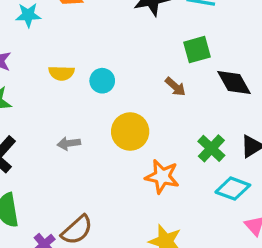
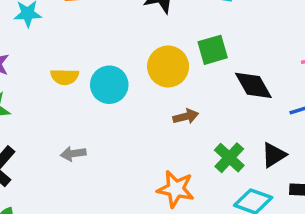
cyan circle: (102, 81) -> (109, 85), size x1.4
brown arrow: (175, 87) -> (186, 116), moved, turned -55
yellow circle: (130, 132) -> (168, 67), moved

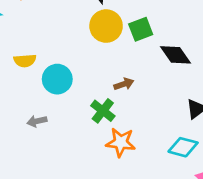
yellow circle: (168, 67) -> (106, 26), moved
cyan circle: (109, 85) -> (57, 79), moved
green cross: (229, 158) -> (103, 111), moved

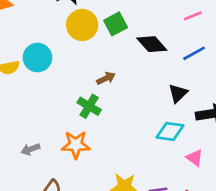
cyan circle: (57, 79) -> (37, 58), moved
gray arrow: (37, 121) -> (30, 149), moved
orange star: (121, 142) -> (76, 145), moved

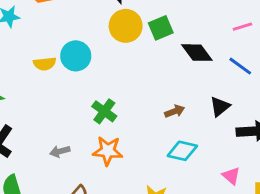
blue line: (194, 53) -> (240, 66), turned 60
brown arrow: (106, 78) -> (175, 111), moved
green cross: (89, 106) -> (104, 111), moved
cyan diamond: (170, 131) -> (182, 151), moved

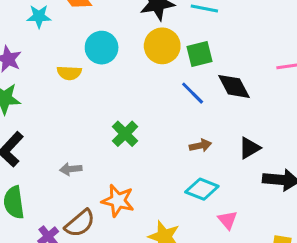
cyan circle: (76, 56) -> (102, 48), moved
blue line: (240, 66) -> (193, 93), moved
orange star: (108, 151) -> (118, 201), moved
pink triangle: (231, 176) -> (227, 220), moved

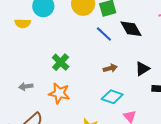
orange star: (118, 201) -> (59, 93), moved

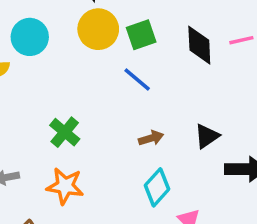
black diamond: (131, 29) -> (199, 45), moved, turned 30
cyan diamond: (112, 97) -> (157, 187), turned -65

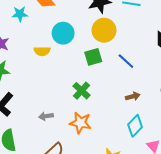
green square: (141, 35) -> (93, 57), moved

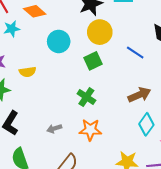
yellow semicircle: (42, 51) -> (28, 72), moved
blue line: (126, 61) -> (135, 52), moved
brown arrow: (133, 96) -> (139, 95), size x1.5

